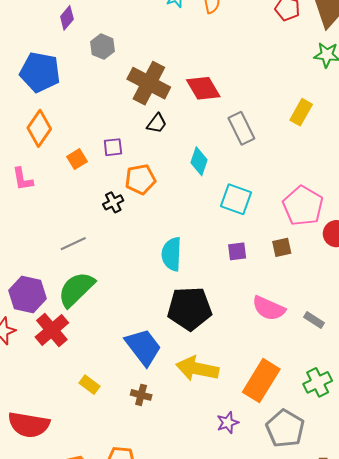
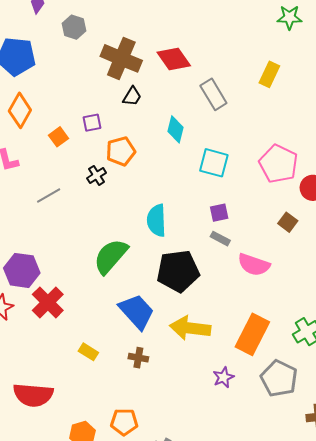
gray line: (73, 244) -> (49, 196), moved
brown square: (282, 247) -> (288, 222), moved, turned -36
green semicircle: (76, 289) -> (111, 256), moved
gray rectangle: (314, 320) -> (220, 239), moved

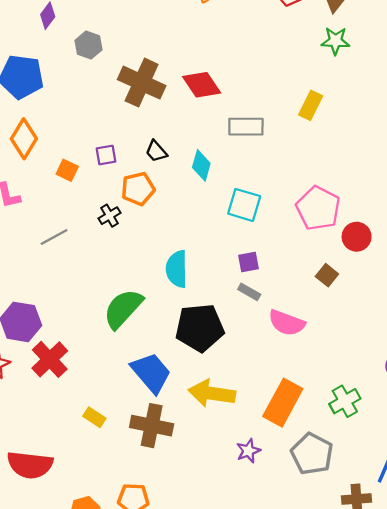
gray rectangle: (213, 94) -> (246, 127), turned -60
black trapezoid: (132, 96) -> (156, 151), moved, turned 105
orange square: (58, 137) -> (67, 170), turned -30
brown cross: (138, 358) -> (152, 426), size x1.8

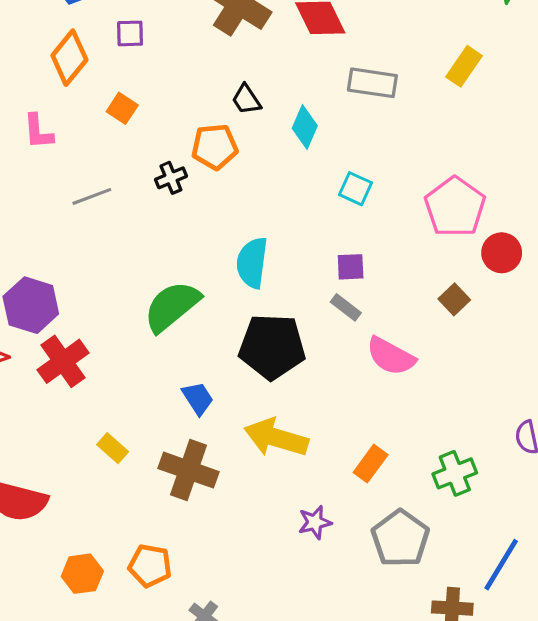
purple square: (106, 155) -> (130, 33), moved
cyan square: (244, 205) -> (355, 189), size x0.7
blue trapezoid: (151, 373) -> (198, 398), size x0.6
orange rectangle: (283, 403) -> (371, 464), size x0.6

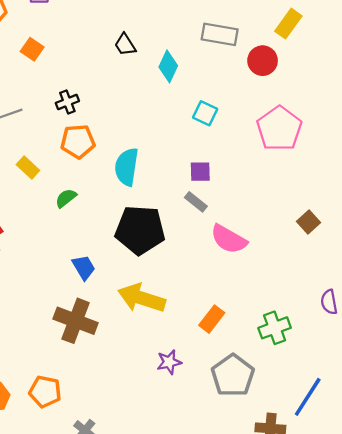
orange pentagon: (215, 147) -> (78, 141), moved
red circle: (502, 253) -> (263, 61), moved
brown square: (454, 299) -> (308, 222), moved
green semicircle: (172, 306) -> (66, 198), size x0.5
yellow rectangle: (113, 448) -> (28, 168), moved

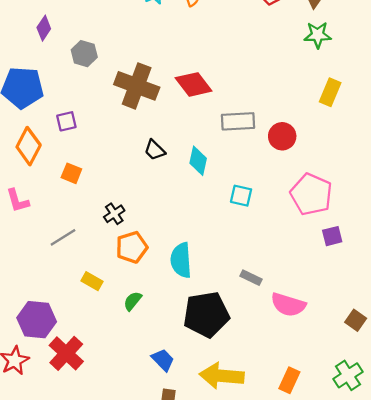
yellow rectangle: (288, 24) -> (330, 92), moved
purple square: (200, 172) -> (332, 236), moved
brown square: (308, 222) -> (356, 320), moved

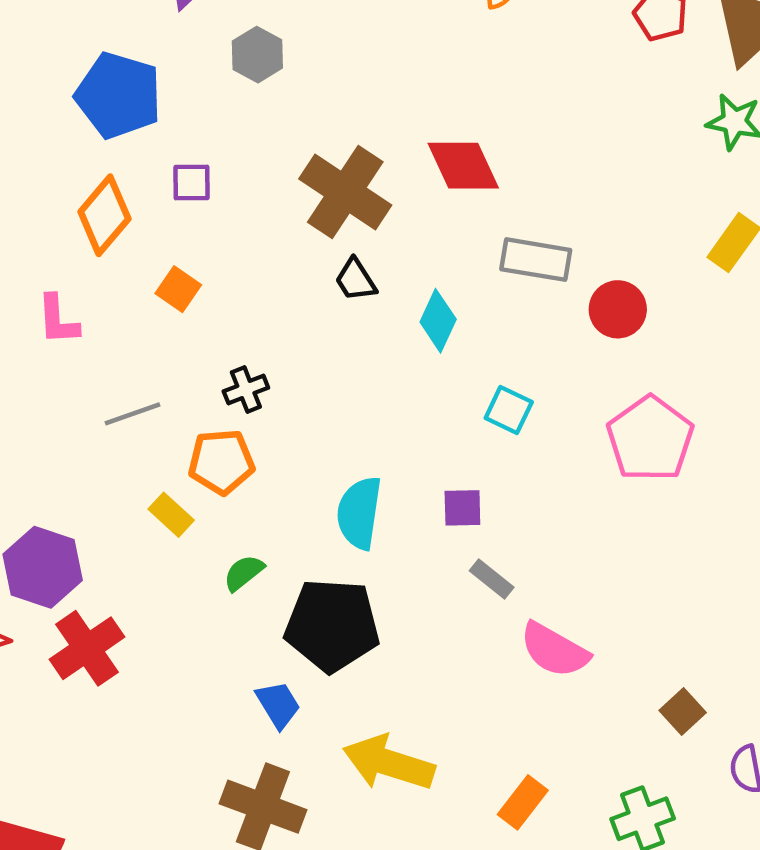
brown cross: (137, 86) -> (345, 192), moved
purple square: (332, 236) -> (462, 508), moved
orange pentagon: (132, 247) -> (221, 462), moved
black pentagon: (206, 314) -> (332, 625), moved

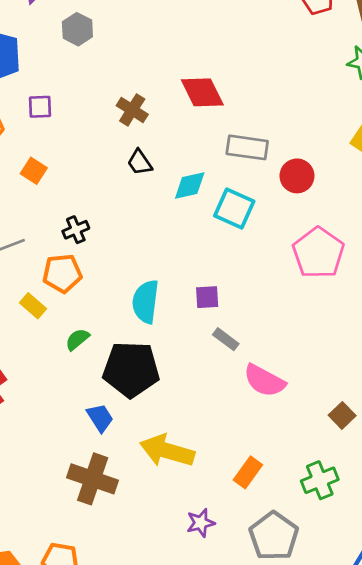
brown cross: (345, 192) -> (132, 110), size x0.6
cyan diamond: (438, 321) -> (190, 186), turned 54
cyan square: (509, 410) -> (234, 208), moved, size x1.4

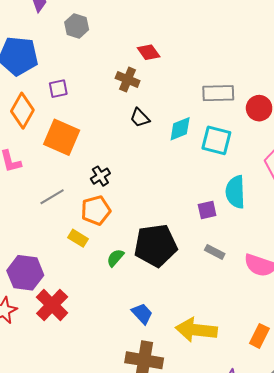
red diamond: (202, 92) -> (149, 52), moved, size x0.7
orange square: (34, 171) -> (62, 137), size x1.8
cyan semicircle: (146, 302) -> (235, 192), moved
gray rectangle: (226, 339) -> (215, 252), moved
black pentagon: (131, 369) -> (156, 245), moved

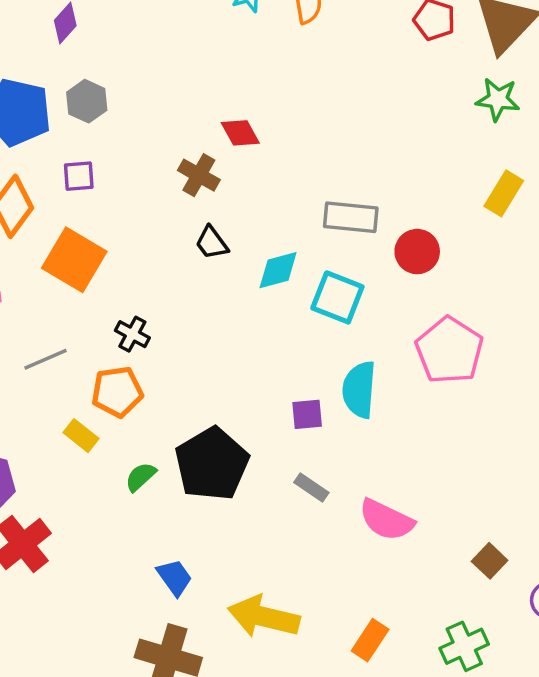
gray hexagon: (77, 26) -> (87, 101), moved
black cross: (100, 176) -> (132, 334), turned -36
black pentagon: (156, 245) -> (212, 464), turned -30

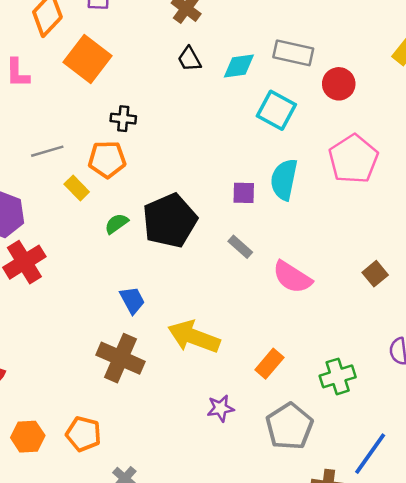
cyan diamond: (278, 270) -> (239, 66), moved
black cross: (132, 334) -> (123, 119), turned -30
gray line: (46, 359) -> (47, 151), moved
brown square: (490, 561) -> (375, 274), moved

